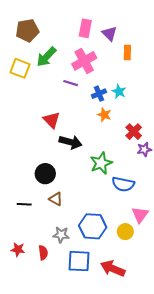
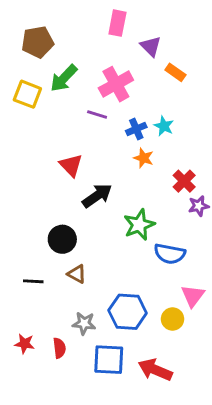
pink rectangle: (85, 28) -> (117, 23), moved
orange rectangle: (127, 53) -> (175, 72), turned -56
black arrow: (71, 142) -> (97, 196), turned -50

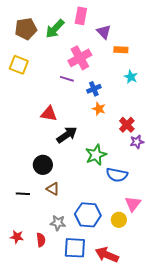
orange rectangle: (175, 72) -> (121, 50), turned -32
green arrow: (64, 78) -> (55, 29), moved
cyan star: (164, 126) -> (131, 77), moved
red triangle: (71, 165) -> (49, 114), turned -36

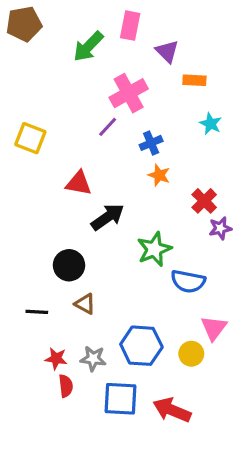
brown pentagon: (26, 29) -> (24, 24), moved
yellow square: (19, 65) -> (30, 138), moved
purple line: (67, 79) -> (108, 127), turned -64
red star: (17, 237) -> (56, 359), moved

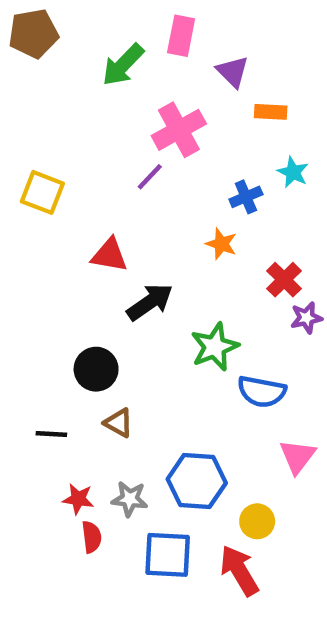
blue cross: (151, 143) -> (246, 197), moved
yellow circle: (191, 354) -> (257, 521), moved
red arrow: (172, 410) -> (239, 571), turned 36

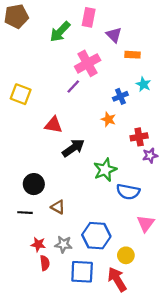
red cross: (284, 280) -> (139, 137), turned 35
black circle: (96, 369) -> (34, 184), moved

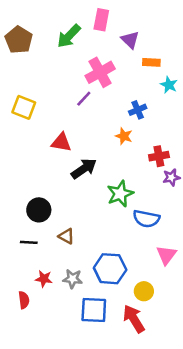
brown pentagon: (16, 16) -> (19, 40), moved, turned -30
cyan star: (143, 84) -> (169, 85), moved
red semicircle: (45, 263) -> (24, 300), moved

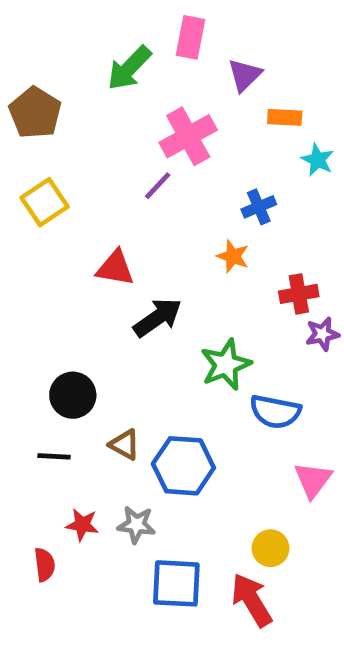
brown pentagon: (19, 40) -> (35, 113), moved
purple triangle: (130, 40) -> (245, 75), turned 30
yellow square: (24, 107) -> (45, 202), turned 35
blue hexagon: (110, 269) -> (183, 466), moved

